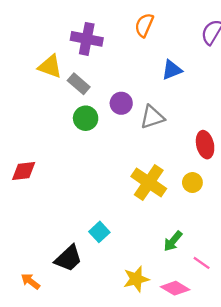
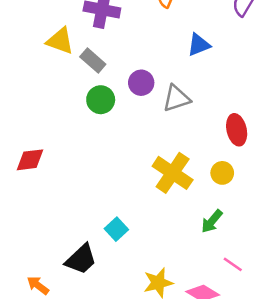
green arrow: (173, 241) -> (212, 221), moved

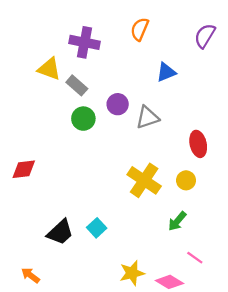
black trapezoid: (81, 259) -> (60, 232), moved

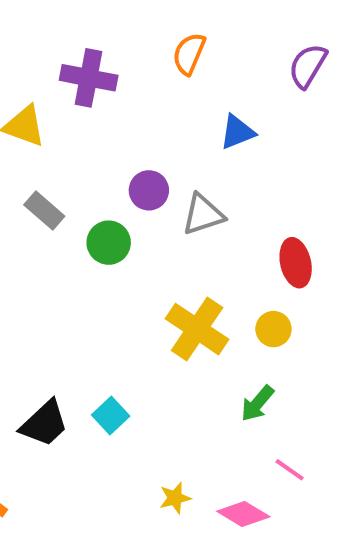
gray rectangle: (77, 85) -> (44, 210), moved
green circle: (83, 119) -> (109, 243), moved
yellow star: (132, 273) -> (175, 498), size x0.7

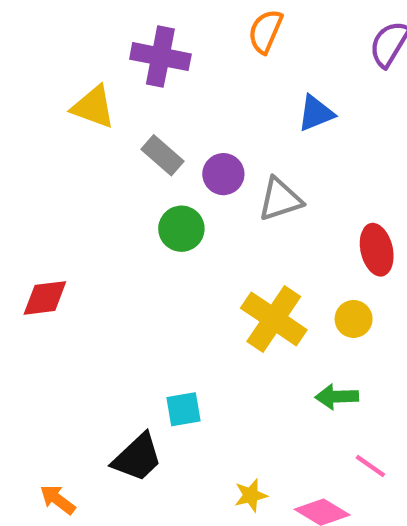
gray rectangle: (44, 210) -> (163, 155), moved
green arrow: (257, 403) -> (337, 397), turned 48
cyan square: (111, 416) -> (184, 409), turned 33
black trapezoid: (44, 424) -> (137, 458), moved

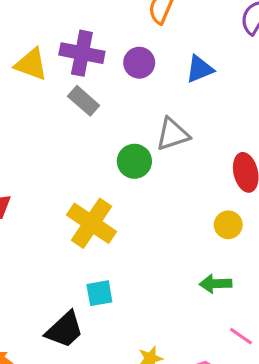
purple cross: (160, 57) -> (82, 53), moved
purple circle: (223, 174) -> (139, 63), moved
green circle: (181, 229) -> (134, 161), moved
yellow cross: (274, 319) -> (92, 223), moved

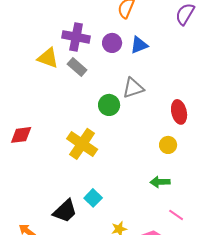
yellow triangle: (31, 64) -> (48, 58), moved
blue triangle: (200, 69) -> (139, 45), moved
cyan square: (99, 293) -> (93, 198), moved, turned -36

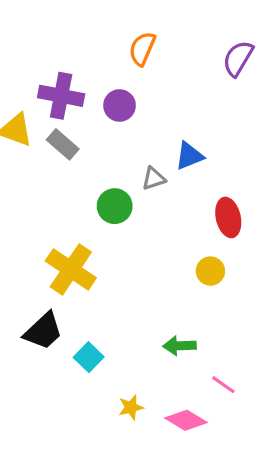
blue triangle: (139, 45) -> (189, 156), moved
gray triangle: (133, 88) -> (154, 179), size x0.7
green arrow: (160, 182) -> (180, 346), moved
black trapezoid: (65, 211) -> (43, 331), moved

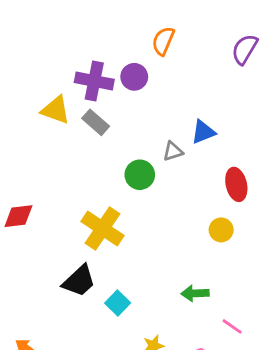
purple circle: (120, 105) -> (134, 77), moved

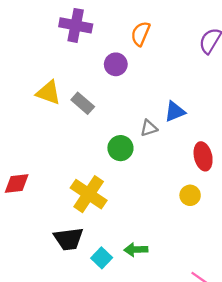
purple cross: (94, 81) -> (76, 25), moved
black trapezoid: (79, 281) -> (69, 239), turned 36
green arrow: (195, 293) -> (136, 250), moved

